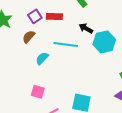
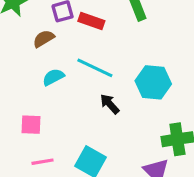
black arrow: (86, 28) -> (110, 104), moved
pink square: (38, 92) -> (31, 125), turned -32

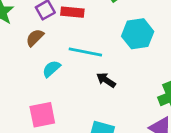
cyan hexagon: (153, 82) -> (138, 34), moved
pink square: (31, 125) -> (42, 115), size x1.4

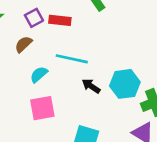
cyan hexagon: (138, 34) -> (125, 84), moved
pink square: (42, 115) -> (42, 108), moved

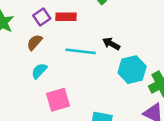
cyan semicircle: (39, 74) -> (39, 71), moved
black arrow: (91, 86) -> (111, 44), moved

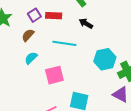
black arrow: (111, 44) -> (86, 23), moved
pink square: (58, 100) -> (54, 75), moved

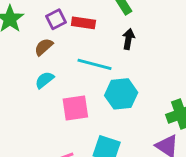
black arrow: (86, 23) -> (128, 39), turned 64
cyan hexagon: (105, 59) -> (121, 94), moved

